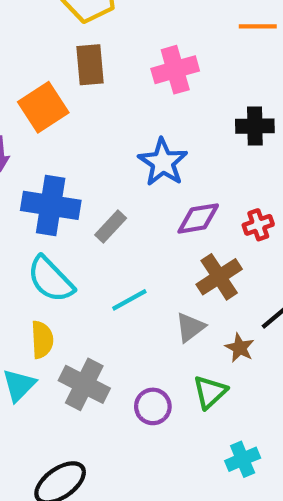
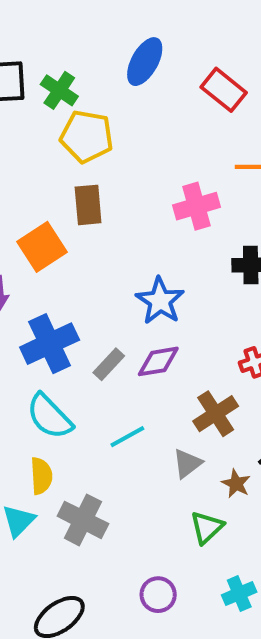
pink cross: (175, 70) -> (197, 206), moved
blue cross: (51, 205) -> (50, 344), turned -34
purple diamond: (198, 218) -> (158, 361), moved
purple circle: (153, 406) -> (158, 595), moved

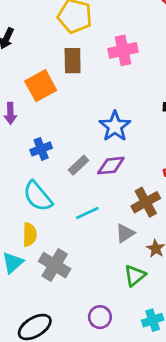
pink cross: (197, 206) -> (123, 50), moved
blue cross: (50, 344) -> (41, 149), size x0.6

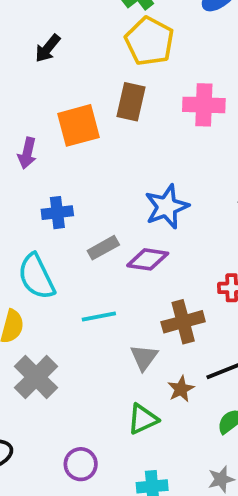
gray triangle: (125, 233) -> (144, 357), turned -35

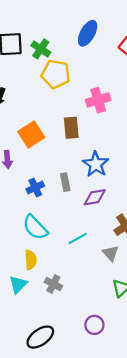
brown rectangle: (131, 102) -> (71, 128), moved
gray rectangle: (103, 248) -> (65, 182), moved, turned -54
gray cross: (36, 377) -> (53, 284), size x0.7

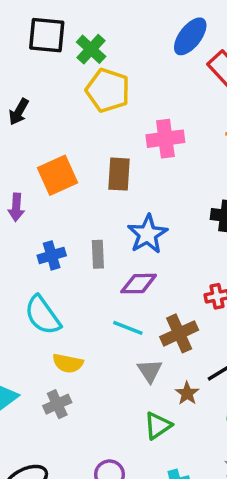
blue ellipse: (88, 33) -> (190, 36), moved
cyan line: (78, 238) -> (128, 328), moved, turned 42
yellow semicircle: (31, 260) -> (68, 363), moved, turned 96
gray cross: (53, 284) -> (57, 404), turned 30

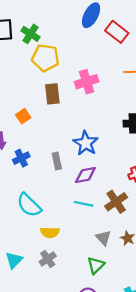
brown rectangle: (119, 174) -> (52, 94), moved
orange square: (57, 175) -> (23, 116), size x0.6
blue cross: (52, 255) -> (21, 158), moved
gray triangle: (150, 371) -> (103, 238), moved
green triangle: (158, 426) -> (96, 265), moved

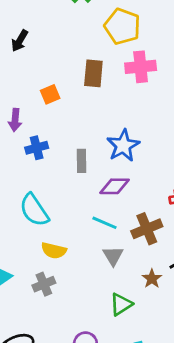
yellow pentagon: (45, 58) -> (122, 26), moved
gray triangle: (103, 238) -> (113, 256), moved
green triangle: (96, 265) -> (121, 304), moved

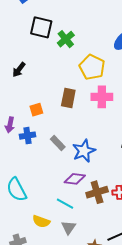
blue cross: (37, 148) -> (27, 136), moved
gray rectangle: (81, 161) -> (58, 143), moved, turned -49
brown cross: (147, 229) -> (97, 192), moved
yellow semicircle: (54, 251) -> (41, 221), moved

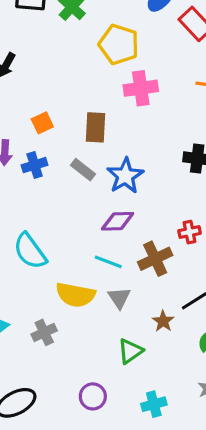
brown rectangle: (68, 98) -> (95, 127), moved
brown cross: (97, 192) -> (155, 259), moved
yellow semicircle: (41, 221) -> (75, 295), size x1.4

